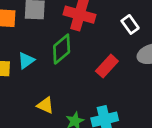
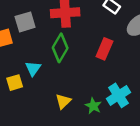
yellow triangle: (45, 105) -> (63, 101), turned -49

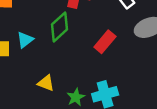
yellow triangle: (63, 101) -> (46, 83), turned 49

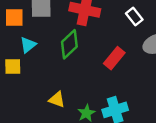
cyan triangle: (25, 40) -> (28, 45), moved

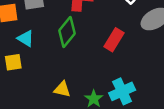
cyan triangle: (28, 45) -> (26, 38), turned -42

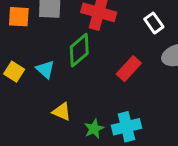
cyan triangle: (26, 38) -> (45, 69), moved
yellow square: (13, 62) -> (14, 72), turned 30

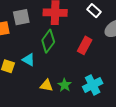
green star: (94, 129) -> (65, 85), moved

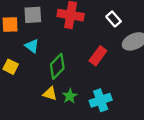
green diamond: (48, 41) -> (57, 66), moved
cyan triangle: (29, 60) -> (32, 46), moved

